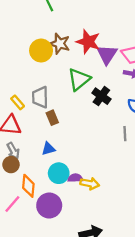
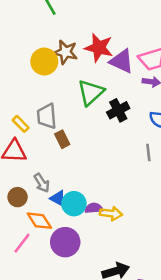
purple triangle: (107, 54) -> (122, 61), turned -35
black cross: (101, 96) -> (118, 110), turned 30
blue triangle: (48, 149) -> (58, 198), moved, turned 48
gray arrow: (13, 151) -> (42, 183), moved
orange diamond: (28, 186) -> (39, 221), turned -35

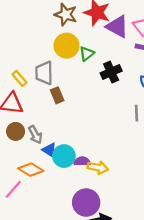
yellow circle: (44, 62) -> (67, 46), moved
green triangle: (91, 93) -> (87, 54), size x0.6
brown circle: (18, 197) -> (16, 131), moved
orange diamond: (39, 221) -> (31, 170), turned -30
purple circle: (65, 242) -> (86, 203), moved

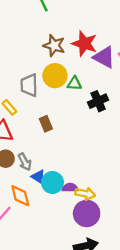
green triangle: (87, 54) -> (74, 83), turned 42
gray trapezoid: (44, 73) -> (29, 85), moved
orange diamond: (31, 170) -> (20, 196), turned 45
purple circle: (86, 203) -> (87, 213), moved

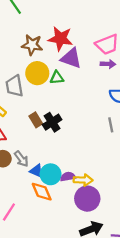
purple triangle: (104, 57) -> (71, 58), moved
black cross: (98, 101) -> (52, 122), moved
orange diamond: (20, 196) -> (42, 192), moved

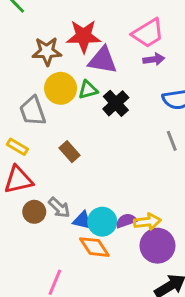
black cross: (52, 122) -> (116, 103), moved

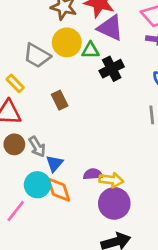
gray trapezoid: (33, 111) -> (37, 56), turned -56
blue triangle: (82, 220) -> (55, 163), turned 42
cyan circle: (102, 222) -> (37, 185), moved

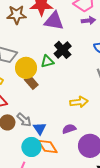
yellow circle: (67, 42) -> (26, 68), moved
green triangle: (90, 50) -> (47, 61), moved
yellow arrow: (111, 180) -> (79, 102), moved

